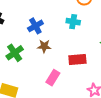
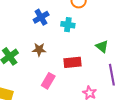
blue cross: (35, 26) -> (41, 17), moved

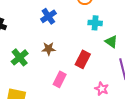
cyan cross: (68, 25) -> (95, 23), moved
red rectangle: (73, 62) -> (83, 59), turned -54

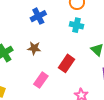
cyan cross: (95, 23) -> (77, 25), moved

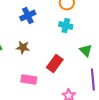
pink rectangle: (41, 80) -> (29, 80), turned 63

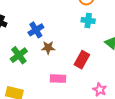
blue cross: (28, 16) -> (36, 30), moved

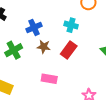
cyan cross: (88, 20) -> (71, 25), moved
red rectangle: (82, 60) -> (69, 50), moved

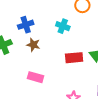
red rectangle: (69, 50) -> (74, 58), moved, turned 42

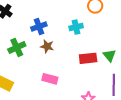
cyan cross: (63, 26) -> (76, 27), turned -32

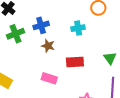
green cross: (17, 47) -> (15, 34), moved
red rectangle: (88, 58) -> (75, 62), moved

